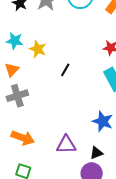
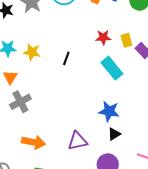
black line: (65, 70) -> (66, 58), moved
black triangle: (96, 153) -> (114, 134), moved

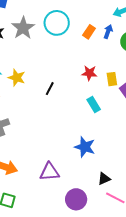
cyan rectangle: (112, 68) -> (94, 105), size x0.7
black triangle: (114, 134) -> (104, 179), moved

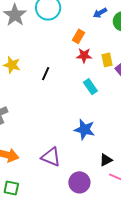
orange rectangle: (89, 32) -> (78, 36), moved
blue arrow: (108, 32) -> (100, 13), turned -136
purple triangle: (49, 172) -> (51, 157), turned 30

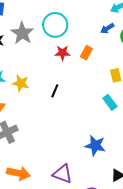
red star: (84, 55) -> (62, 53), moved
cyan rectangle: (90, 87) -> (110, 102), moved

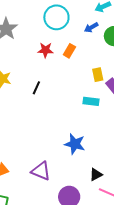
cyan circle: (55, 25) -> (56, 17), moved
cyan rectangle: (110, 102) -> (91, 101), turned -49

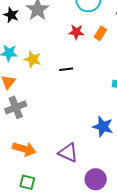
black line: (36, 88) -> (66, 69), turned 56

